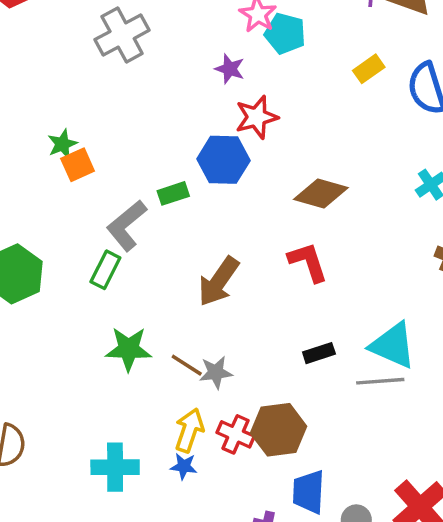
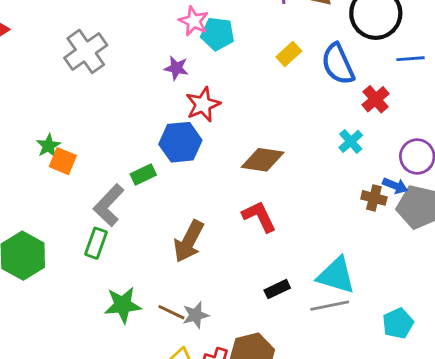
orange square: (78, 165) -> (63, 161), turned -36

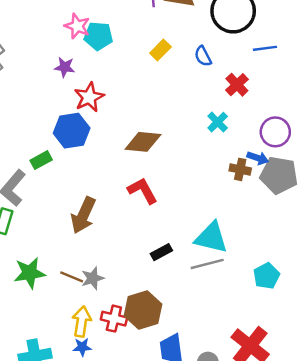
blue semicircle: (338, 64) -> (203, 56), size x0.6

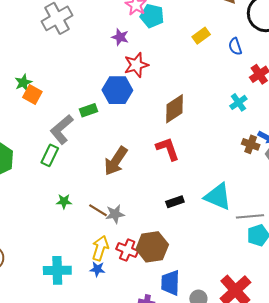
brown diamond: (143, 142) -> (174, 109), turned -48
gray line: (207, 264) -> (250, 216), moved
green star: (30, 273) -> (64, 201), size x0.6

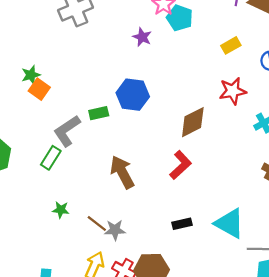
red star: (136, 65) -> (233, 91), moved
red L-shape: (168, 149) -> (181, 165), turned 60
brown arrow: (116, 161) -> (122, 172), turned 112

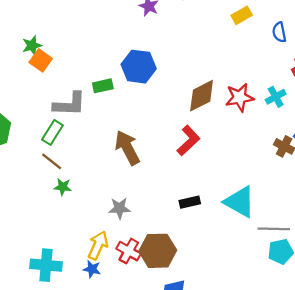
red star: (233, 91) -> (240, 97), moved
gray L-shape: (67, 131) -> (70, 104), turned -144
brown line: (97, 224) -> (52, 161), moved

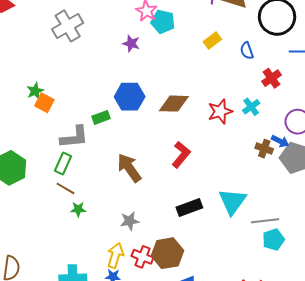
brown diamond: (202, 96) -> (174, 104), moved, turned 36
black rectangle: (190, 202) -> (189, 208), size x1.4
cyan triangle: (240, 202) -> (232, 201), turned 44

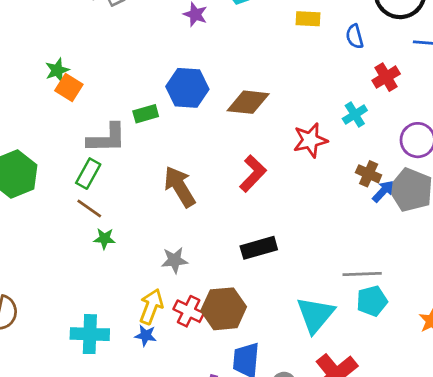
yellow rectangle: (212, 40) -> (308, 19), turned 36
red star: (220, 111) -> (310, 140), moved
blue arrow: (280, 141) -> (383, 191), moved, turned -78
cyan triangle: (232, 201) -> (315, 315), moved

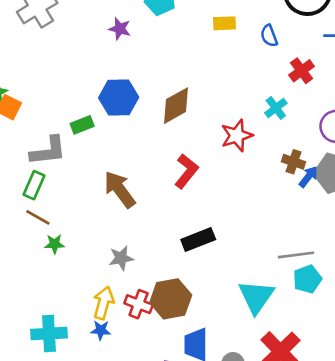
brown diamond: (248, 102) -> (176, 106), turned -30

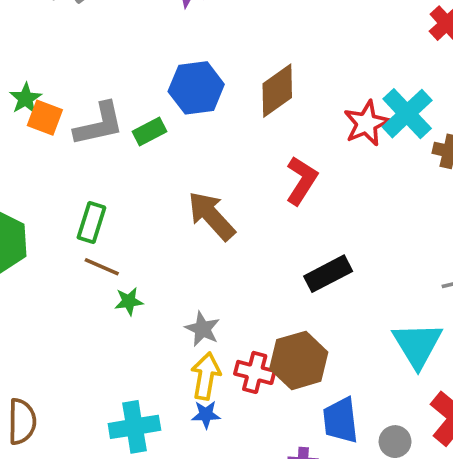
cyan cross: (276, 108) -> (407, 114), moved, size x1.6
gray L-shape: (48, 151) -> (99, 124), moved
gray star: (121, 258) -> (202, 329), moved, turned -30

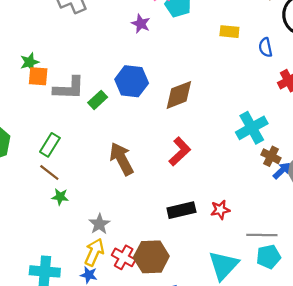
orange square: (45, 118) -> (38, 76), turned -30
red star: (366, 123) -> (220, 210), moved, size x0.7
green rectangle: (150, 131) -> (98, 100), turned -30

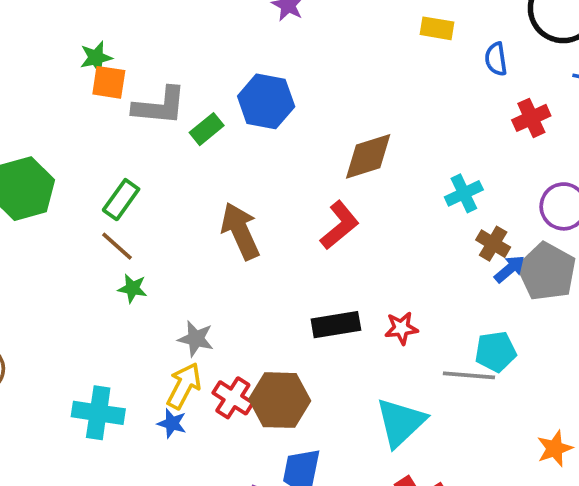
brown diamond: (179, 95) -> (368, 156), moved
cyan cross: (252, 128) -> (464, 193), size x0.7
gray star: (99, 224) -> (196, 339), turned -30
cyan pentagon: (269, 257) -> (496, 352), moved

